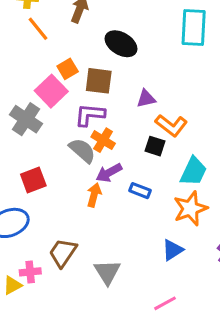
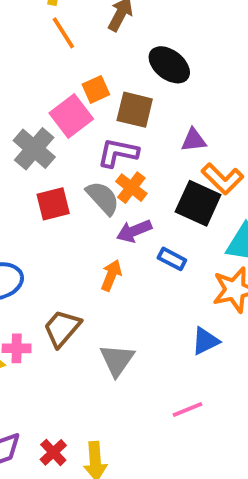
black square: (155, 146) -> (198, 203), size x1.6
red square: (33, 180) -> (53, 204), moved
orange arrow: (94, 195) -> (111, 275), moved

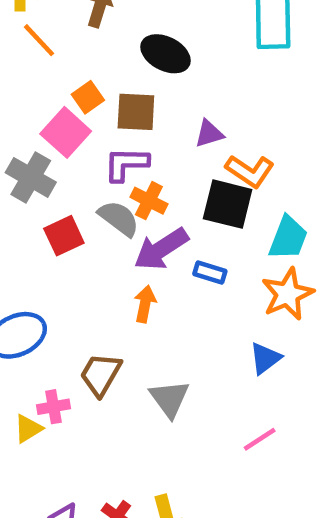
purple arrow: (134, 231) -> (161, 249), size x1.4

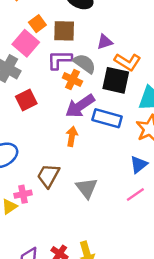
gray semicircle: (119, 218) -> (85, 64), moved
blue rectangle: (210, 273) -> (107, 118), size x1.6
pink line: (260, 439) -> (135, 194), moved

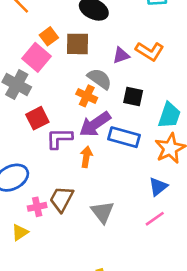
purple L-shape: (59, 60) -> (59, 138), moved
orange L-shape: (128, 62) -> (150, 51), moved
black square: (116, 80) -> (133, 97), size x0.7
pink cross: (23, 194) -> (37, 207), moved

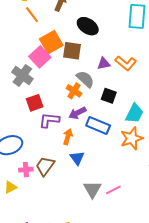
orange square: (49, 36) -> (51, 42), size x1.6
purple arrow: (95, 124) -> (77, 113), size x0.7
blue triangle: (158, 187) -> (77, 158), moved, turned -35
gray triangle: (102, 212) -> (92, 189), moved

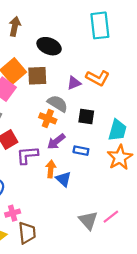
blue rectangle: (98, 125) -> (81, 151), size x0.6
blue triangle: (77, 158) -> (64, 179), moved
brown trapezoid: (45, 166) -> (27, 233), moved, turned 150

